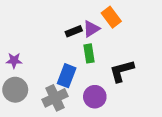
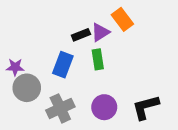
black L-shape: (122, 71) -> (146, 107), moved
blue rectangle: (67, 76) -> (63, 65), moved
gray circle: (15, 90) -> (27, 88), moved

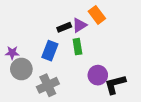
purple circle: (104, 107) -> (98, 75), moved

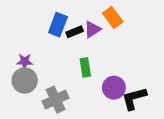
green rectangle: (77, 47) -> (85, 67), moved
blue rectangle: (50, 51) -> (58, 25), moved
purple star: (12, 53) -> (25, 61), moved

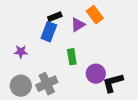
blue rectangle: (58, 25) -> (49, 32), moved
black rectangle: (75, 32) -> (55, 17), moved
gray circle: (25, 81) -> (21, 86), moved

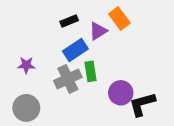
blue rectangle: (49, 32) -> (75, 50), moved, turned 36
gray cross: (47, 84) -> (68, 79), moved

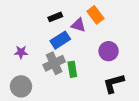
purple triangle: (98, 31) -> (78, 25), turned 49
green rectangle: (91, 71) -> (72, 69), moved
purple circle: (121, 93) -> (109, 51), moved

